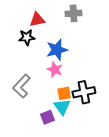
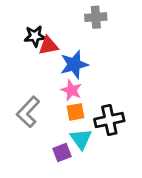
red triangle: (37, 20) -> (48, 46), moved
black star: (27, 37) -> (35, 36), moved
orange square: (64, 93) -> (75, 112), moved

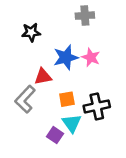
red triangle: (48, 46) -> (43, 77), moved
pink star: (71, 90) -> (91, 57), moved
purple square: (62, 152) -> (55, 135), turned -35

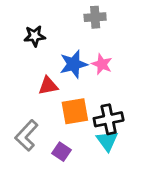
gray L-shape: (25, 99) -> (27, 135), moved
orange square: (67, 99) -> (75, 111), size x1.5
cyan triangle: (72, 123) -> (107, 141), moved

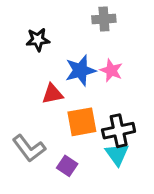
gray L-shape: (27, 135) -> (29, 148), turned -80

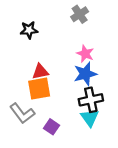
gray cross: (104, 19) -> (80, 14), turned -30
blue star: (80, 70) -> (85, 74), moved
orange square: (82, 122) -> (39, 89), moved

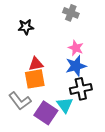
gray cross: (80, 14) -> (71, 13), turned -35
cyan triangle: (90, 118) -> (65, 105), moved
purple square: (51, 127) -> (46, 113), size x1.6

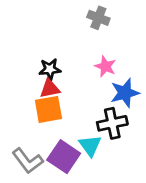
black star: (26, 27) -> (50, 69), moved
blue star: (76, 66) -> (125, 93), moved
gray L-shape: (20, 101) -> (28, 161), moved

